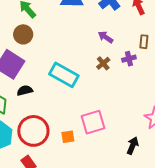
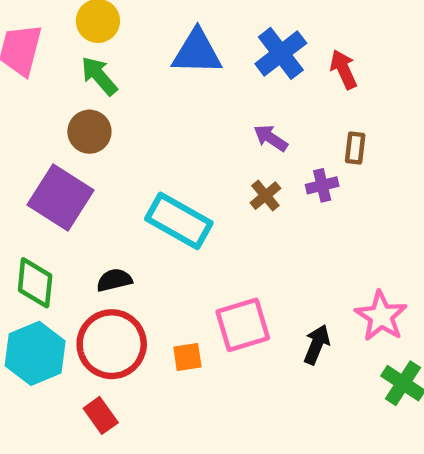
black semicircle: (25, 90) -> (114, 280), moved
black arrow: (133, 146) -> (317, 344), moved

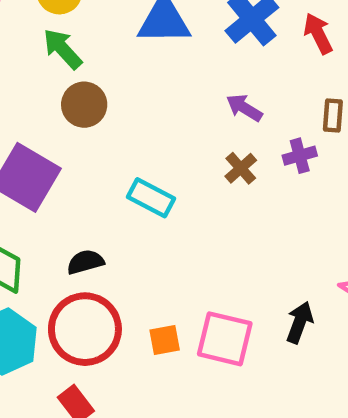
brown circle: (89, 132) -> (84, 105), moved
cyan rectangle: (179, 221) -> (151, 198), size x0.7
pink square: (243, 325) -> (225, 339), moved, turned 32

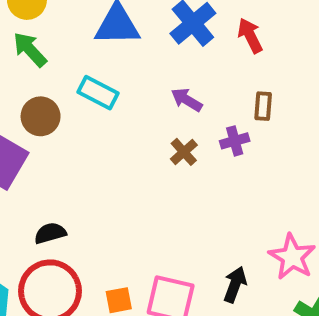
brown circle: (84, 105) -> (41, 116), moved
cyan rectangle: (151, 198) -> (98, 93), moved

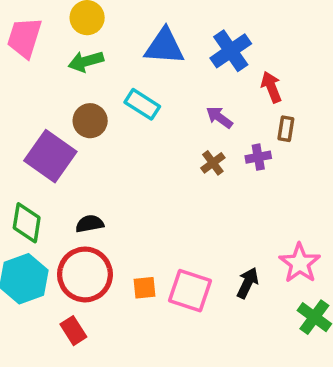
red arrow: (250, 36) -> (271, 87), moved
green arrow: (30, 50) -> (86, 61), turned -68

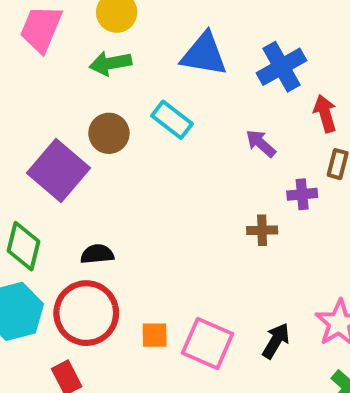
brown cross: (213, 163) -> (262, 230), moved, turned 30

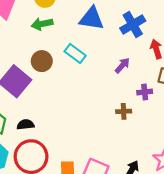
purple arrow: (261, 143) -> (122, 65), turned 91
black semicircle: (97, 254) -> (26, 125), moved

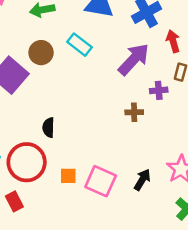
purple arrow: (122, 65) -> (134, 59), size x1.8
black semicircle: (26, 125) -> (48, 128), moved, turned -84

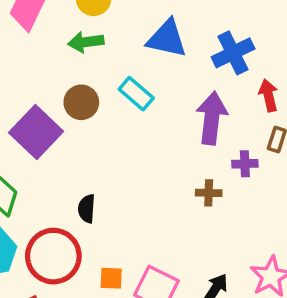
purple arrow: (134, 59) -> (212, 118), turned -39

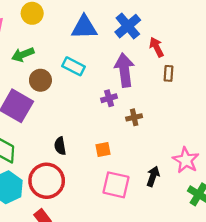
green arrow: (86, 42) -> (23, 55), moved
purple cross: (245, 164) -> (109, 98), moved
orange square: (111, 278) -> (103, 149), moved

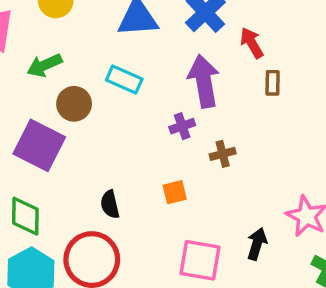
orange square: (103, 149) -> (175, 192), moved

